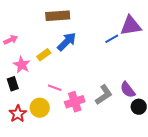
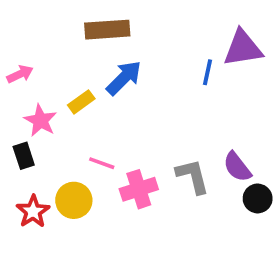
blue line: (112, 39) -> (208, 72), turned -48
gray L-shape: (104, 95) -> (193, 176), turned -70

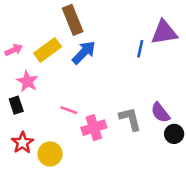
brown rectangle: (107, 30) -> (73, 20), turned 72
yellow rectangle: (81, 102) -> (48, 50), moved, size x1.5
yellow circle: (74, 200) -> (50, 154), moved

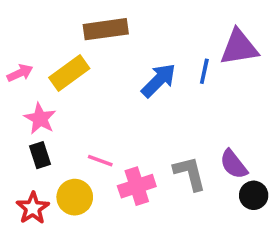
brown rectangle: (73, 20) -> (106, 29), turned -76
blue arrow: (84, 52) -> (159, 80), moved
black rectangle: (16, 105) -> (40, 155), moved
yellow circle: (50, 154) -> (75, 197), moved

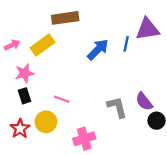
pink star: (40, 119) -> (24, 73), turned 30
pink cross: (137, 186) -> (84, 139), moved

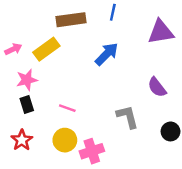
blue line: (126, 44) -> (113, 12), moved
purple semicircle: (144, 101) -> (157, 87), moved
yellow circle: (46, 122) -> (65, 140), moved

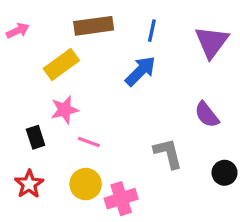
blue line: (113, 12) -> (152, 31), moved
purple triangle: (161, 32) -> (212, 42), turned -44
pink arrow: (13, 49) -> (18, 31), moved
pink star: (27, 80) -> (65, 110), moved

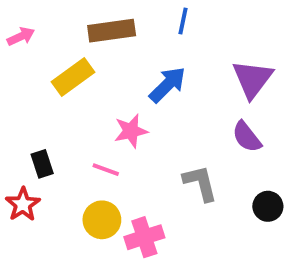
blue line: (152, 31) -> (183, 21), moved
purple triangle: (212, 42) -> (252, 79), moved
pink star: (65, 110) -> (131, 131), moved
red star: (29, 184) -> (23, 204), moved

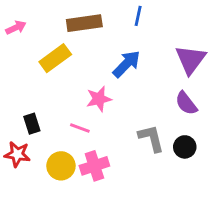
red star: (23, 204) -> (17, 154), turned -30
black circle: (268, 206) -> (185, 147), moved
yellow circle: (102, 220) -> (61, 166), moved
pink cross: (144, 237) -> (94, 166), moved

